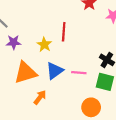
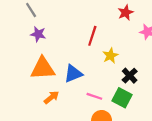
yellow star: (44, 45) -> (110, 56), moved
pink line: (79, 73) -> (94, 96), moved

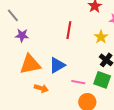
yellow star: (110, 56) -> (101, 37), moved
orange arrow: (51, 97) -> (41, 88), turned 64

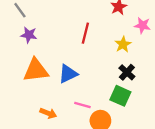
pink line: (78, 82) -> (82, 105), moved
orange arrow: (41, 88) -> (48, 113), moved

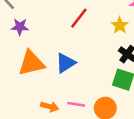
red line: (85, 33) -> (79, 18), turned 30
pink line: (82, 105) -> (76, 104), moved

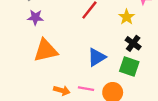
blue triangle: (66, 63) -> (97, 57), moved

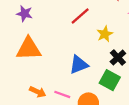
yellow star: (127, 17) -> (105, 34), moved

